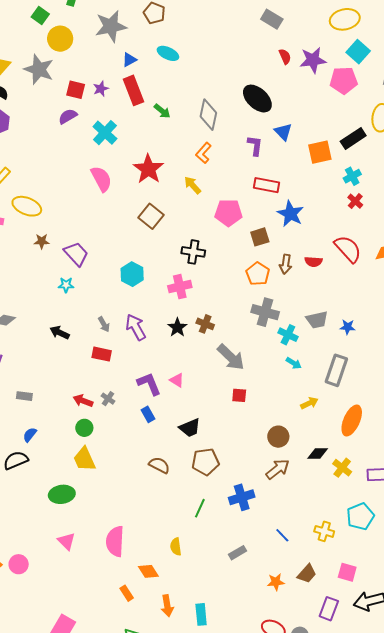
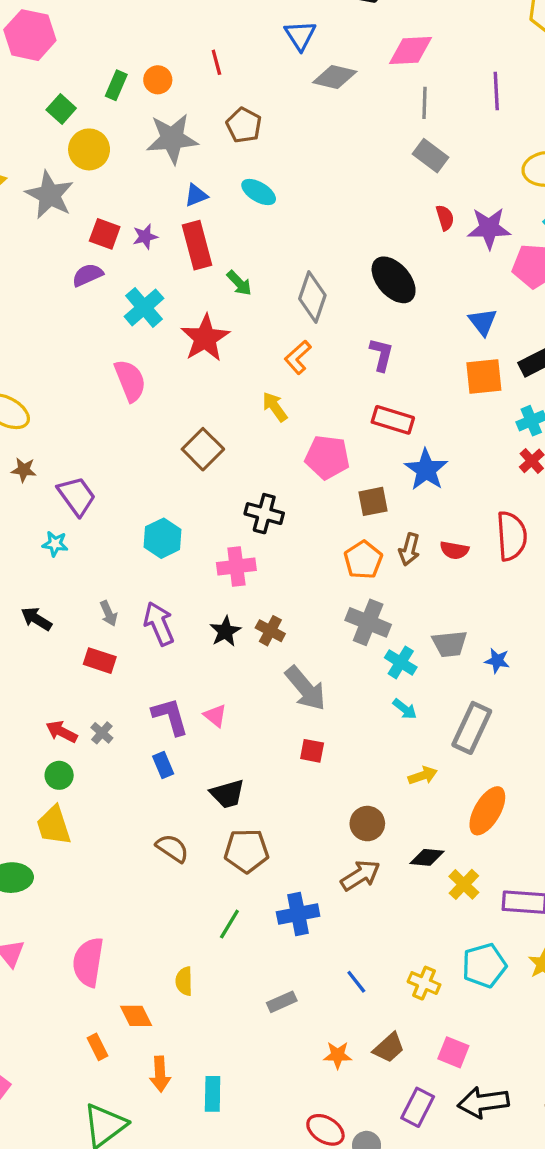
blue triangle: (283, 132) -> (483, 322), moved
red star: (148, 169) -> (205, 338), moved
red semicircle: (348, 249) -> (512, 536), turned 32

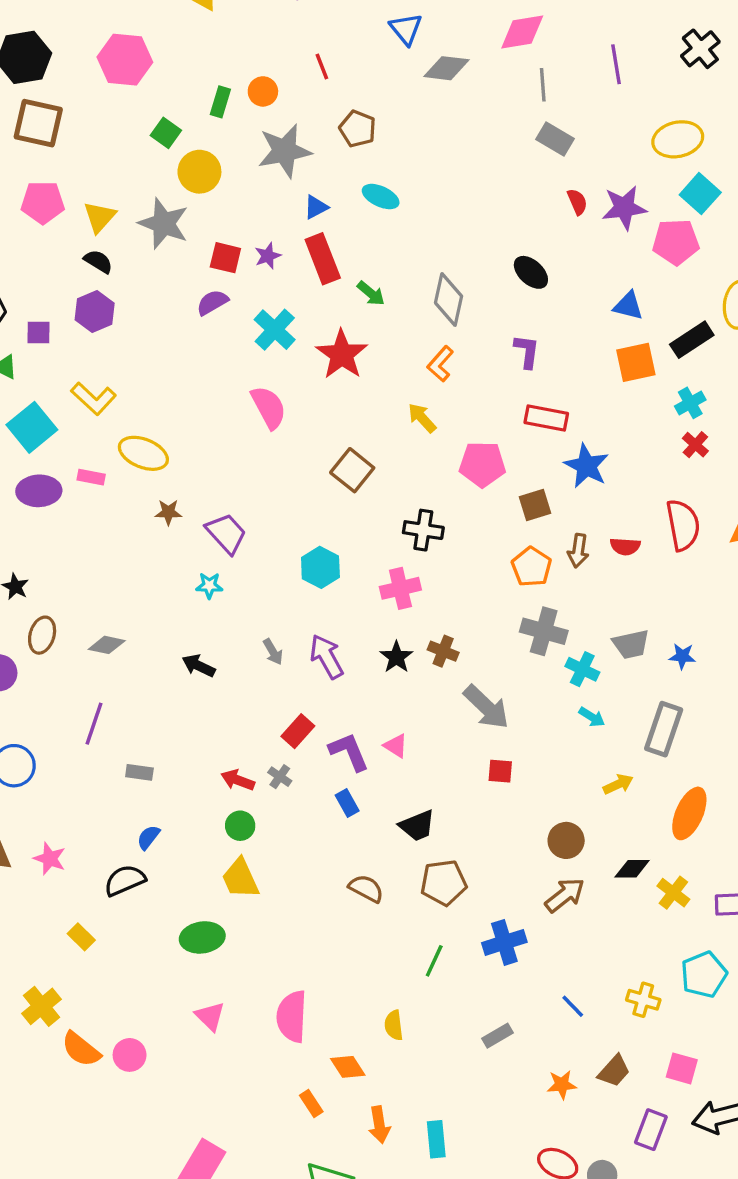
black ellipse: (394, 280) -> (531, 272), size x0.7
blue triangle: (483, 322) -> (628, 306), turned -32
red rectangle: (100, 661) -> (298, 731), moved, turned -60

